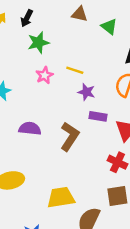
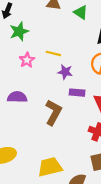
purple semicircle: (30, 129) -> (17, 97), moved

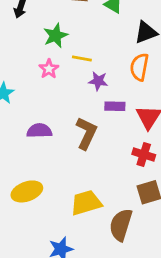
green star: (19, 31) -> (56, 36), moved
purple semicircle: (17, 97) -> (39, 131), moved

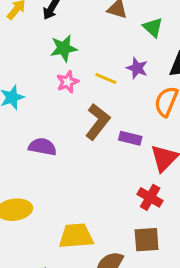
green star: (56, 36) -> (64, 48), moved
purple star: (98, 81) -> (137, 68), moved
brown L-shape: (86, 133) -> (98, 122), moved

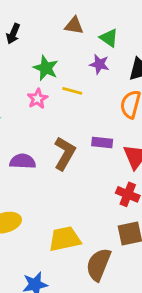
green star: (64, 48) -> (46, 68), moved, turned -30
purple star: (137, 68) -> (99, 64), moved
brown L-shape: (98, 122) -> (65, 153), moved

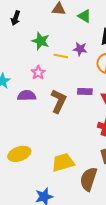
purple star: (99, 64) -> (80, 49), moved
pink star: (38, 99) -> (38, 73), moved
purple semicircle: (23, 161) -> (27, 96), moved

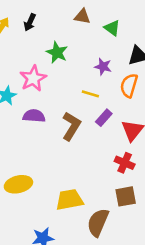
yellow line: (61, 56) -> (90, 94), moved
pink star: (38, 73) -> (33, 78), moved, size x1.5
purple rectangle: (85, 91) -> (104, 118), turned -56

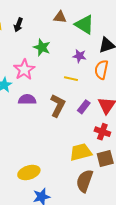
green triangle: (112, 28) -> (84, 25), size x1.5
purple rectangle: (104, 118) -> (84, 107), moved
yellow ellipse: (18, 184) -> (29, 172), moved
yellow trapezoid: (69, 200) -> (81, 152), moved

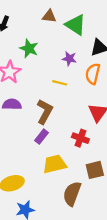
purple rectangle: (84, 107) -> (41, 137), moved
red cross: (102, 132) -> (80, 138), moved
yellow trapezoid: (81, 152) -> (55, 164), moved

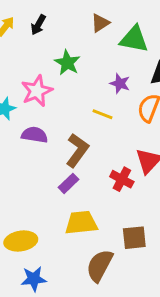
brown triangle: (49, 16) -> (100, 23), turned -48
green triangle: (75, 25) -> (134, 39), turned -30
red cross: (80, 138) -> (122, 179), moved

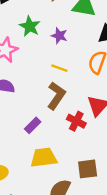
purple star: (120, 83) -> (59, 36), moved
brown L-shape: (77, 150) -> (56, 96), moved

